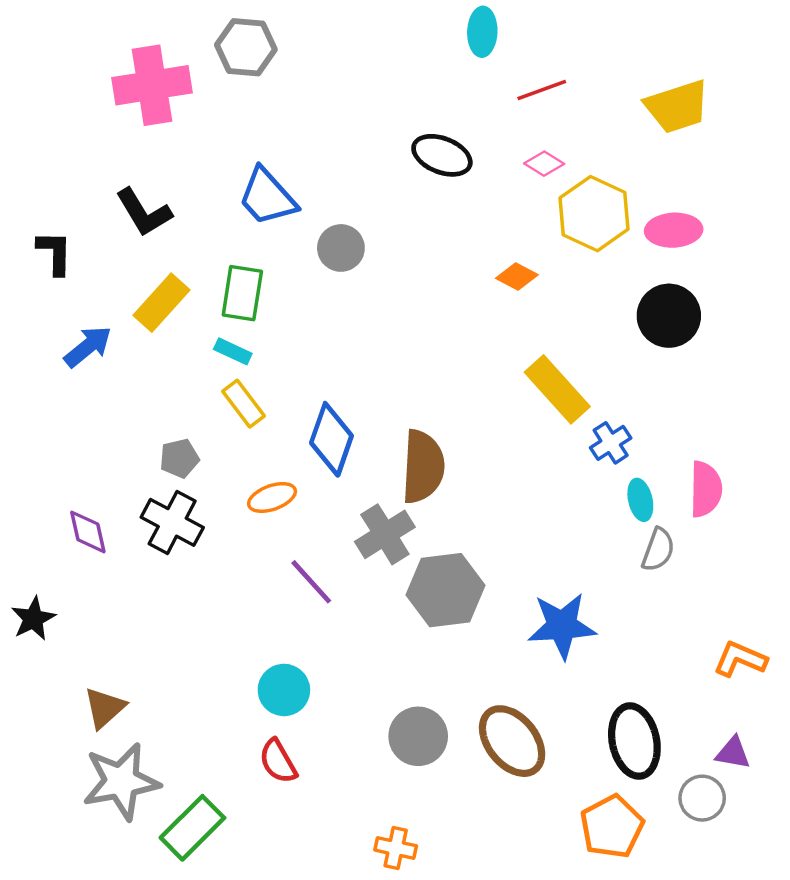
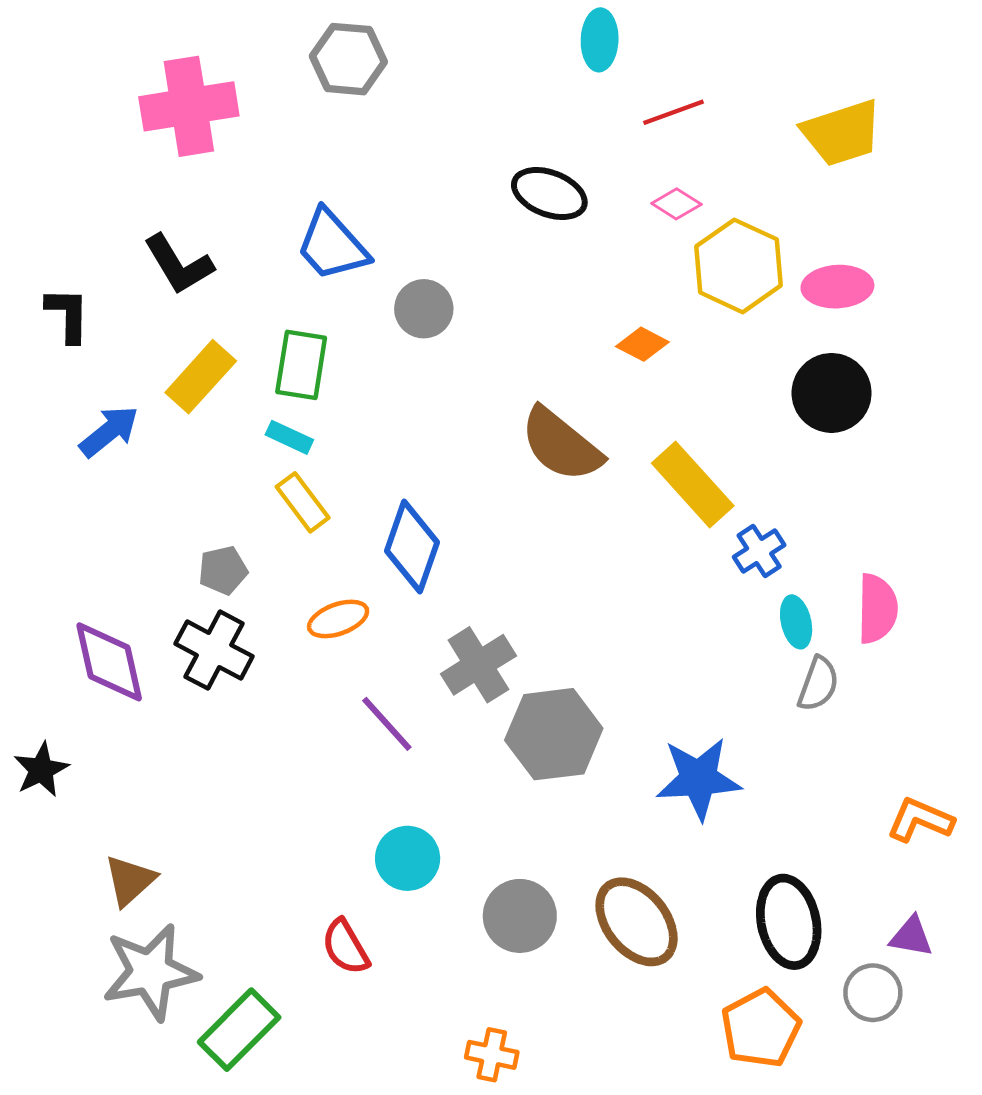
gray hexagon: (246, 47) -> (348, 59), moved
brown semicircle: (423, 467) -> (561, 445), moved, turned 126
purple diamond: (88, 532) -> (109, 662), size x1.5
cyan circle: (284, 690) -> (408, 858), moved

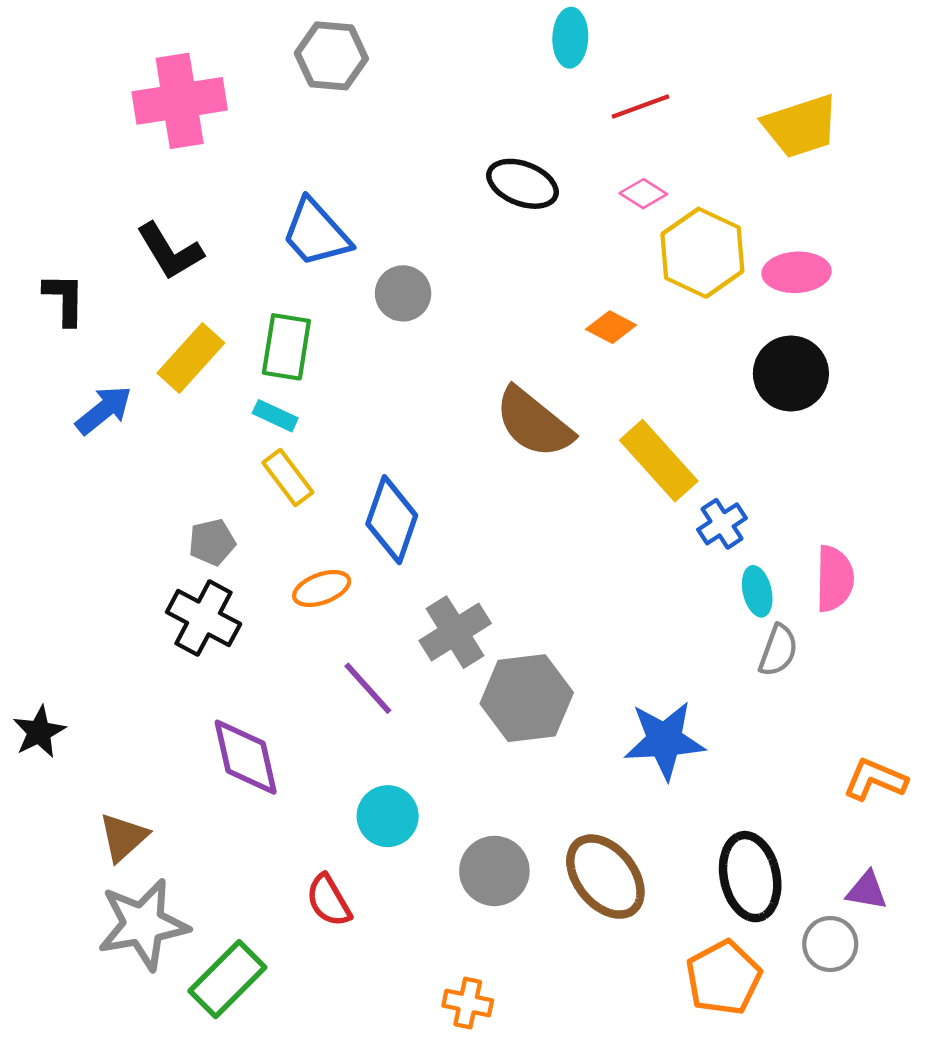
purple diamond: (109, 662) -> (246, 757), moved

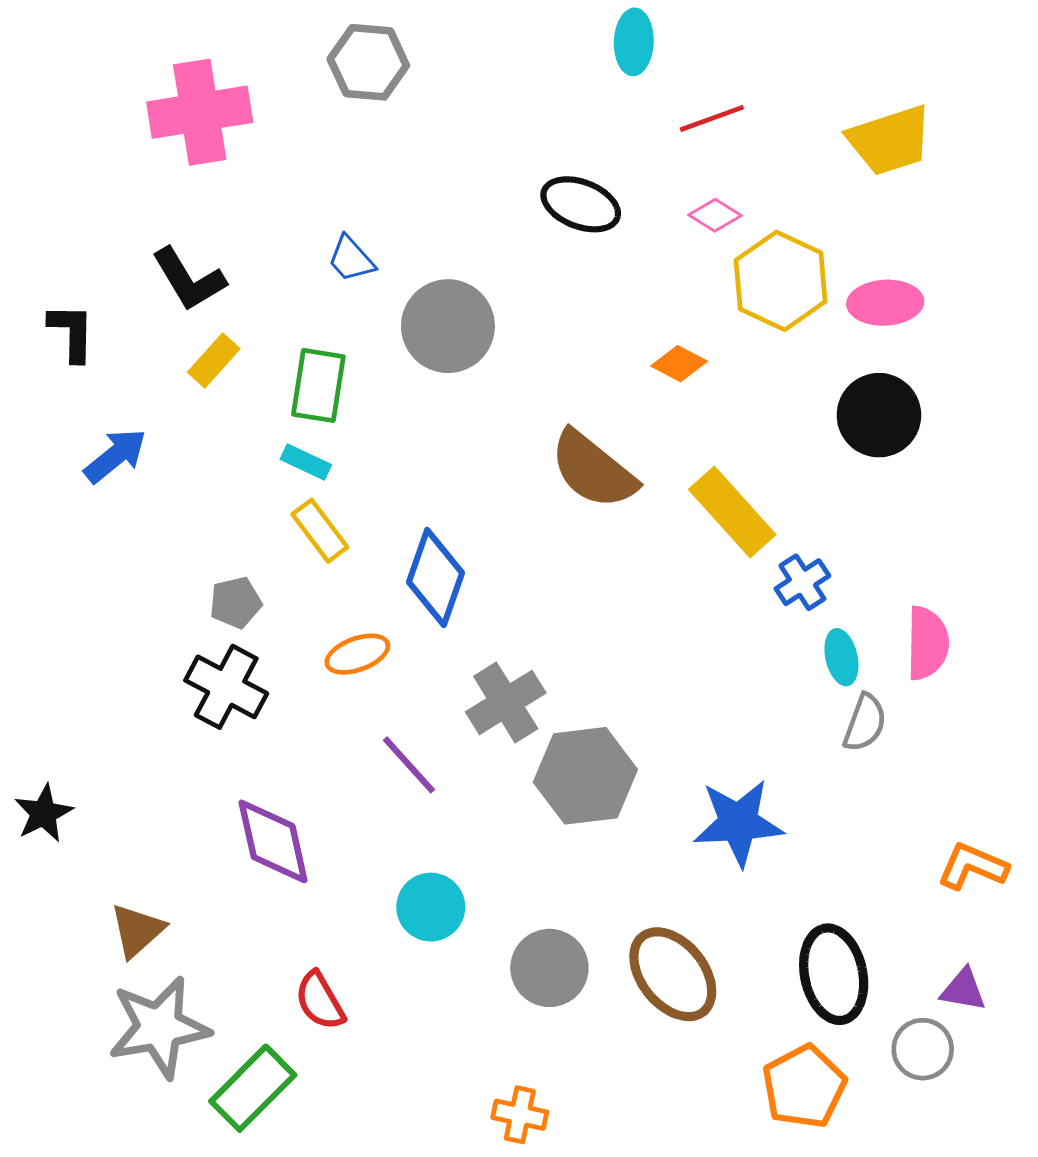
blue trapezoid: (316, 233) -> (351, 259), size x0.6
gray circle: (403, 293) -> (448, 326), size x1.5
yellow rectangle: (191, 358) -> (214, 360), moved, size x0.7
red semicircle: (329, 900) -> (320, 1001), moved

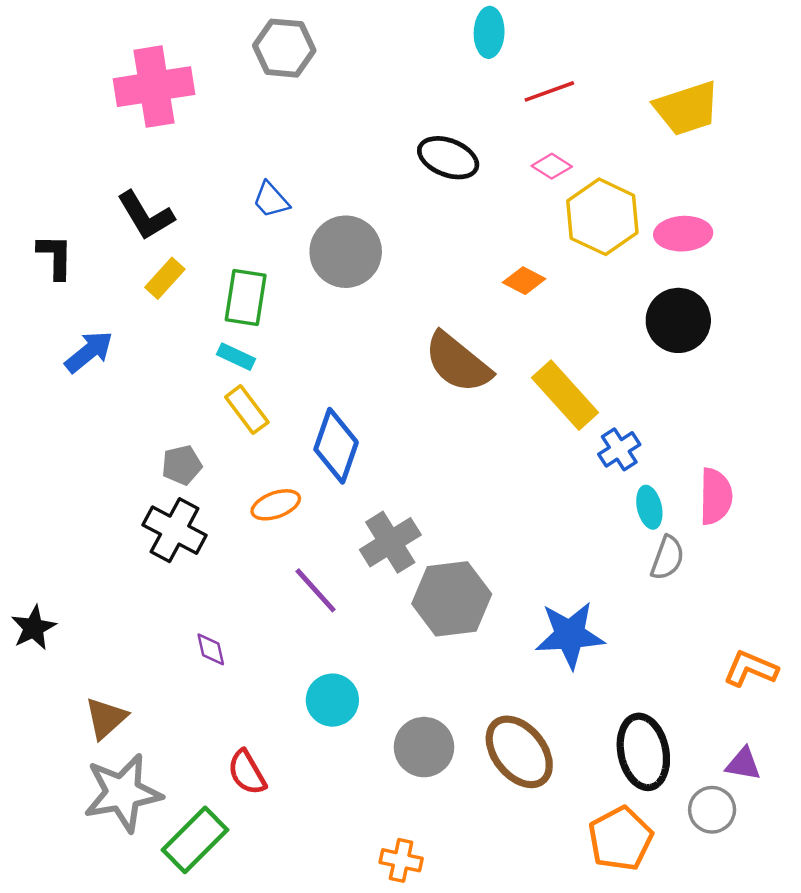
purple diamond: (273, 841) -> (211, 649), size x0.5

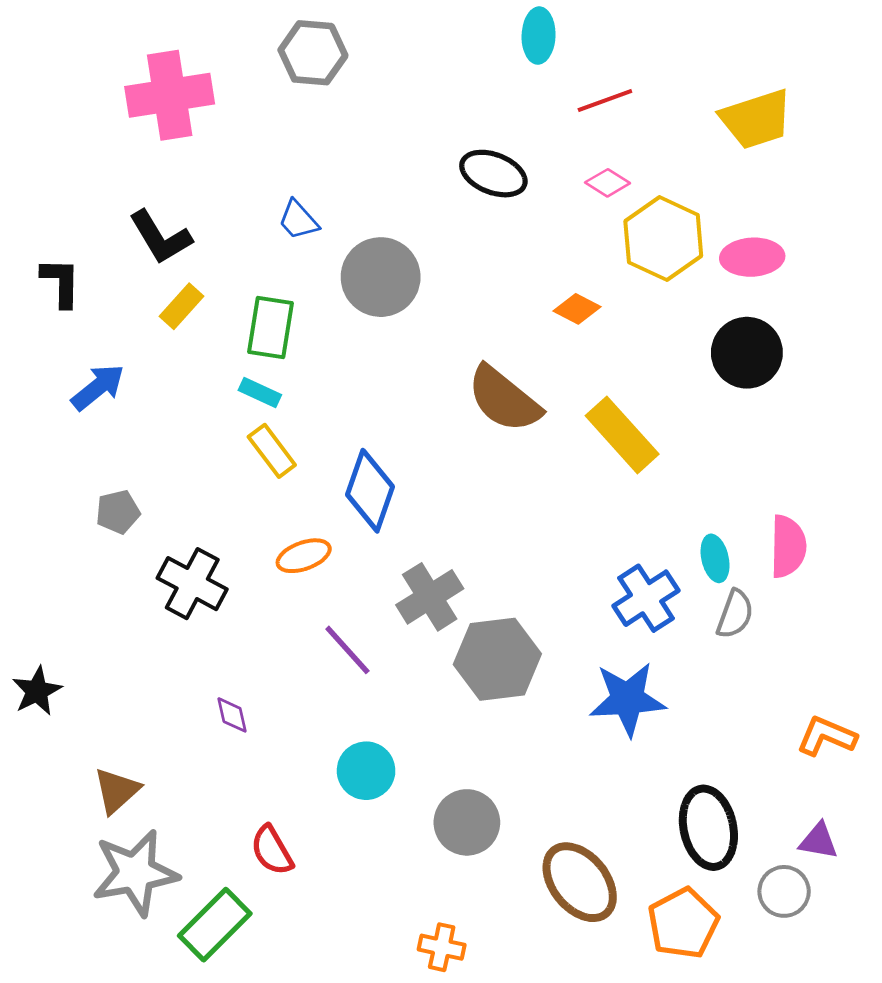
blue cross: (619, 449) -> (646, 598), moved, size x1.4
gray pentagon: (182, 465) -> (118, 512), moved
brown ellipse: (519, 752) -> (580, 882), moved

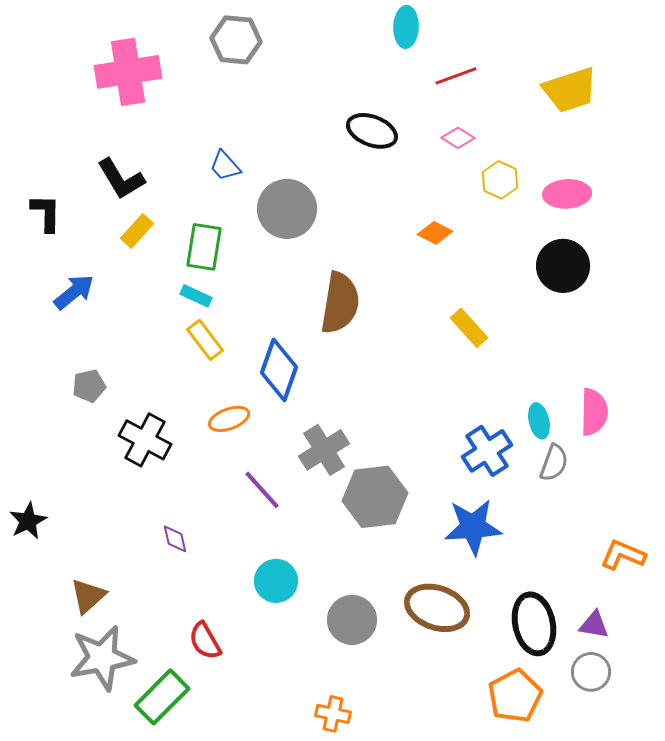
yellow hexagon: (663, 239) -> (500, 180), size x0.6
brown semicircle: (504, 399) -> (340, 303), moved, turned -120
yellow rectangle: (622, 435) -> (469, 328), size x0.7
purple triangle: (819, 841) -> (594, 625), moved
brown ellipse: (580, 882) -> (437, 608), moved, turned -32

